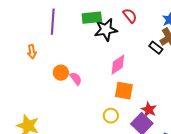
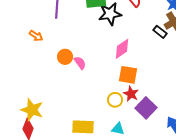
orange arrow: (32, 52) -> (36, 36), turned -48
red star: (149, 110) -> (131, 94), moved

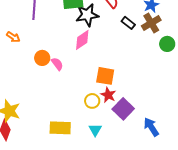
black rectangle: (160, 32) -> (128, 23), moved
pink diamond: (122, 49) -> (82, 40), moved
cyan triangle: (118, 129) -> (95, 130), turned 48

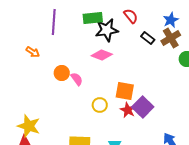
pink diamond: (82, 40) -> (102, 55), turned 55
yellow circle: (92, 101) -> (100, 105), moved
purple square: (123, 109) -> (143, 107), moved

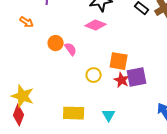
purple square: (143, 107) -> (137, 77), turned 35

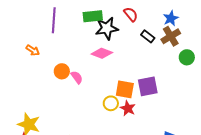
yellow circle: (94, 75) -> (111, 103), moved
purple square: (137, 77) -> (148, 86), moved

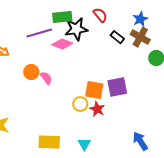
purple line: (54, 20) -> (39, 33), moved, turned 70
brown cross: (171, 36) -> (140, 37), turned -30
pink diamond: (102, 53) -> (62, 44), moved

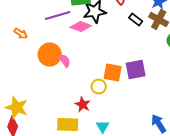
orange circle: (31, 72) -> (50, 54), size x1.5
red star: (97, 109) -> (83, 104), moved

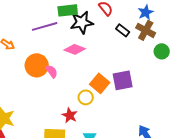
pink diamond: (81, 26) -> (75, 49), moved
orange square: (113, 72) -> (100, 83), turned 30

